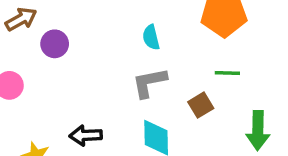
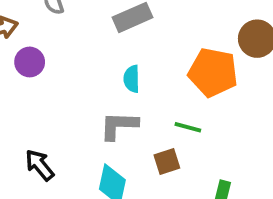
green line: (227, 73) -> (188, 127), moved
black arrow: (86, 135) -> (40, 165), turned 40

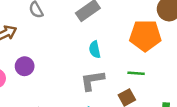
purple circle: (30, 62) -> (25, 66), moved

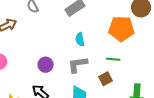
purple circle: (25, 66) -> (46, 65), moved

